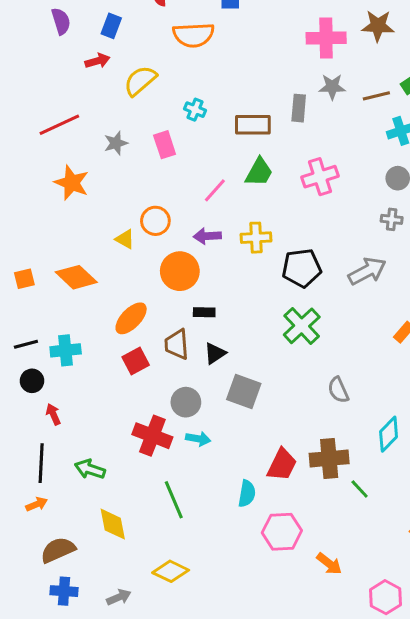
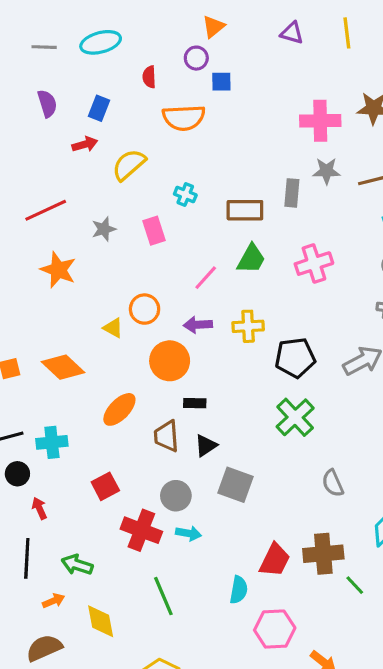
red square: (136, 361) -> (105, 486), moved
orange arrow: (37, 504) -> (54, 601), moved

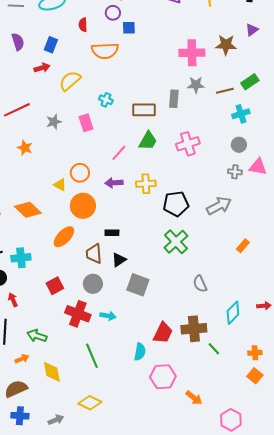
orange star: (58, 270) -> (25, 148), size x0.7
orange circle: (170, 361) -> (83, 206), moved
gray circle: (176, 496) -> (93, 284), moved

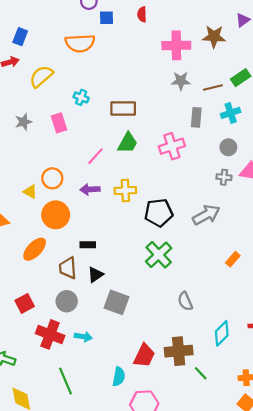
red semicircle: (83, 25) -> (142, 14), moved
gray rectangle: (174, 99) -> (196, 117), moved

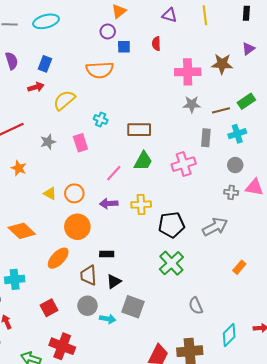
yellow triangle: (30, 192) -> (50, 193), moved
red cross: (50, 334) -> (62, 346), moved
cyan arrow: (83, 337) -> (108, 319), moved

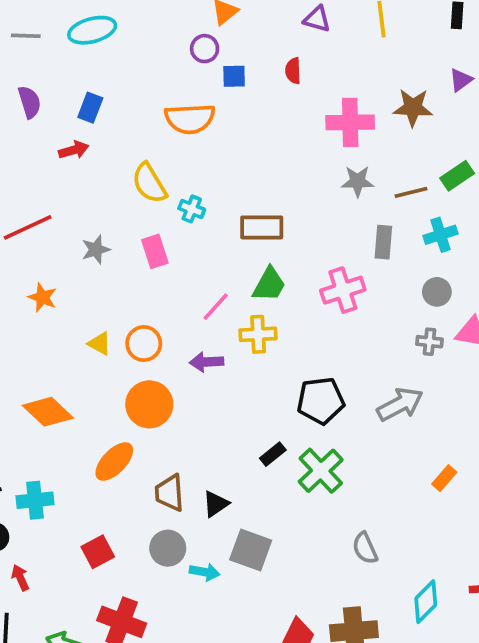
yellow semicircle: (64, 100) -> (149, 183), moved, turned -80
yellow cross: (141, 205) -> (258, 334), moved
black rectangle: (107, 254) -> (273, 454), moved, turned -40

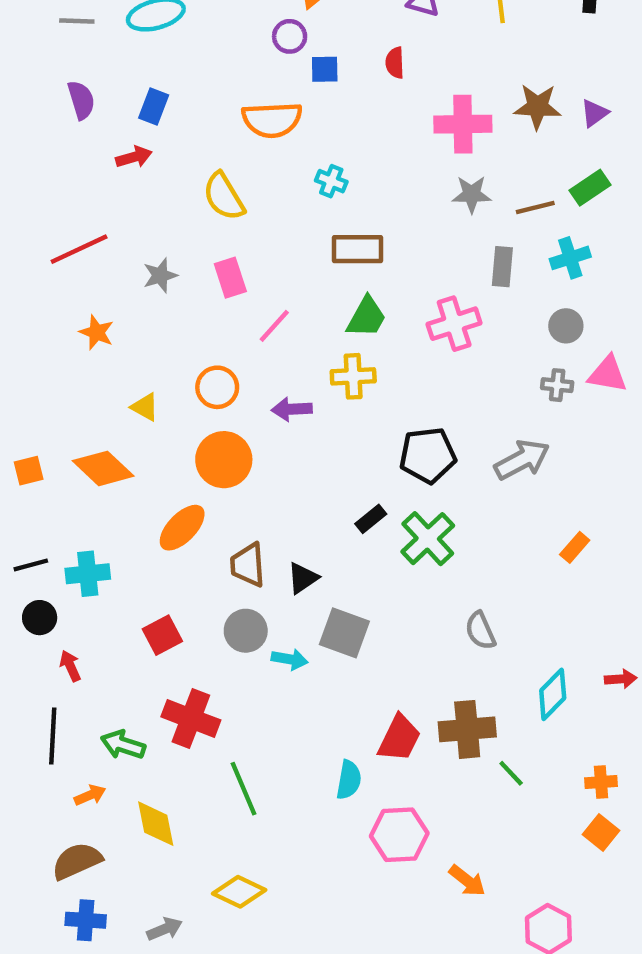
purple triangle: (461, 80) -> (594, 113), moved
cyan cross: (192, 209) -> (331, 181), moved
pink line: (216, 307) -> (274, 326), moved
yellow triangle: (100, 344) -> (145, 407), moved

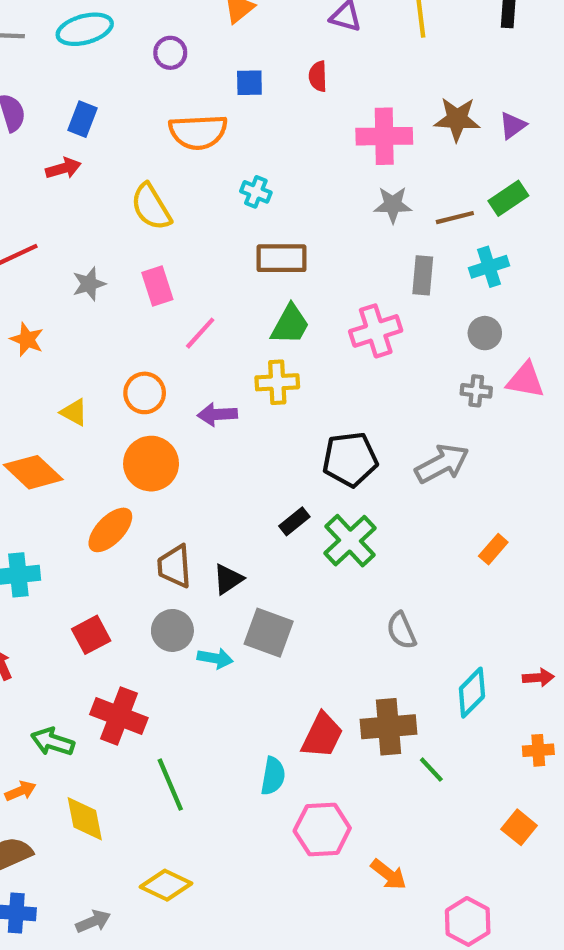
purple circle: (290, 36) -> (170, 53), moved
orange cross: (601, 782) -> (538, 750), moved

